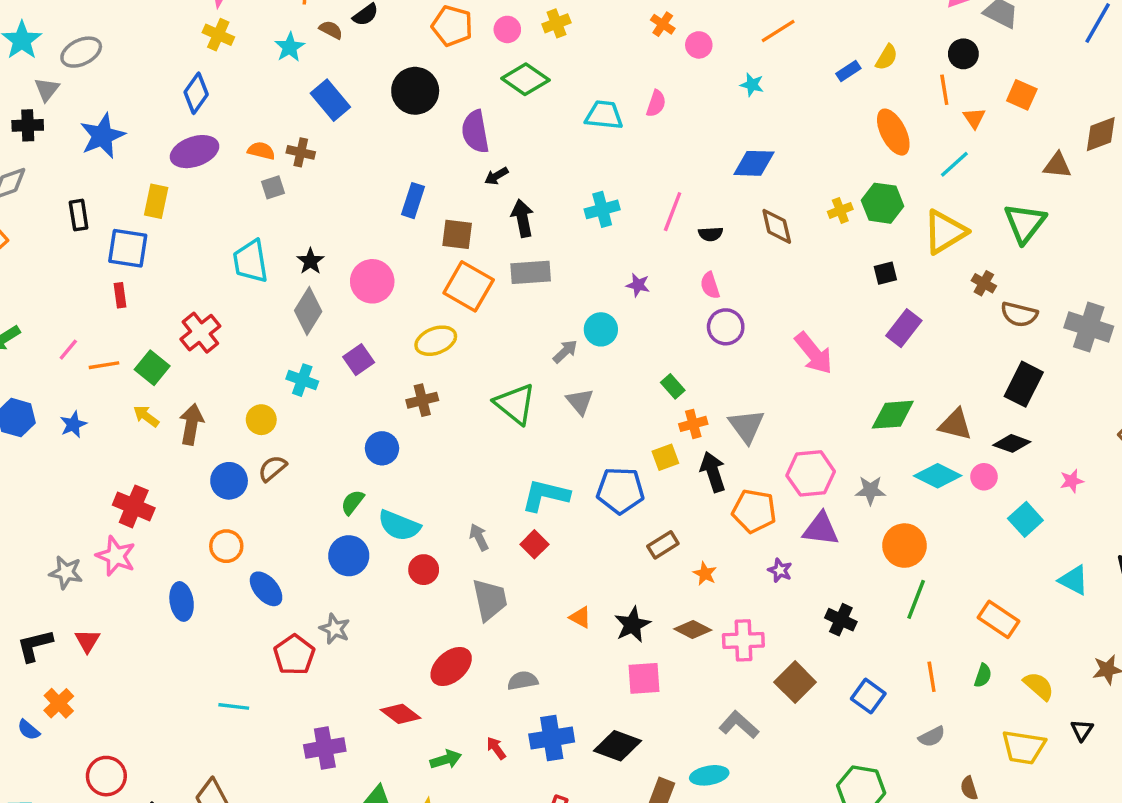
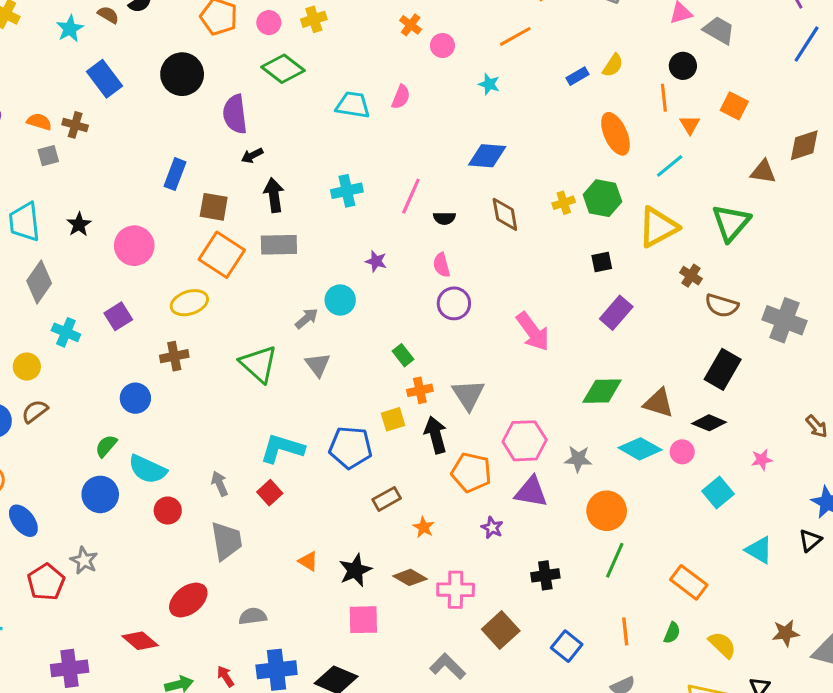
gray diamond: (308, 311) -> (39, 282), moved
black cross: (841, 620) -> (545, 575), turned -36

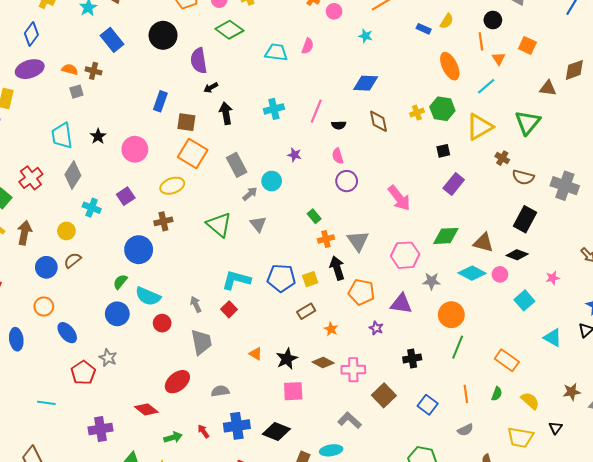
blue rectangle: (577, 76) -> (424, 29), turned 56
gray rectangle: (279, 245) -> (237, 165), moved, turned 65
blue circle: (135, 398) -> (139, 250), size x1.4
yellow square: (393, 419) -> (310, 279), moved
pink hexagon: (525, 441) -> (405, 255), moved

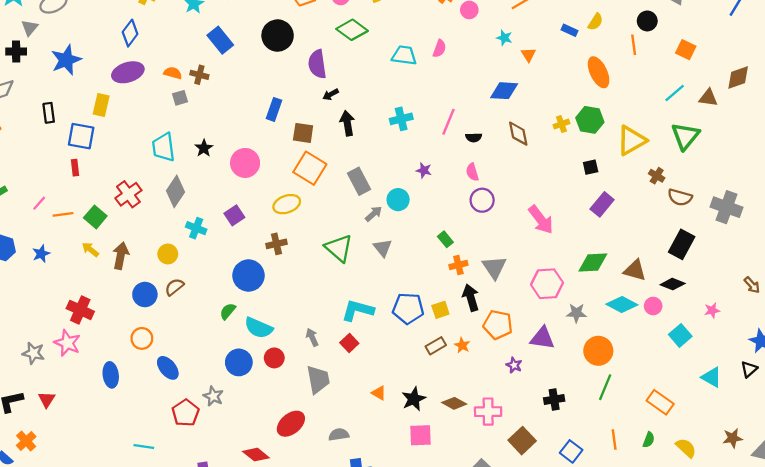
orange triangle: (499, 59) -> (528, 55), moved
cyan line: (486, 86) -> (675, 93), moved
blue circle: (117, 314) -> (239, 362), moved
orange star: (331, 329) -> (462, 345), moved

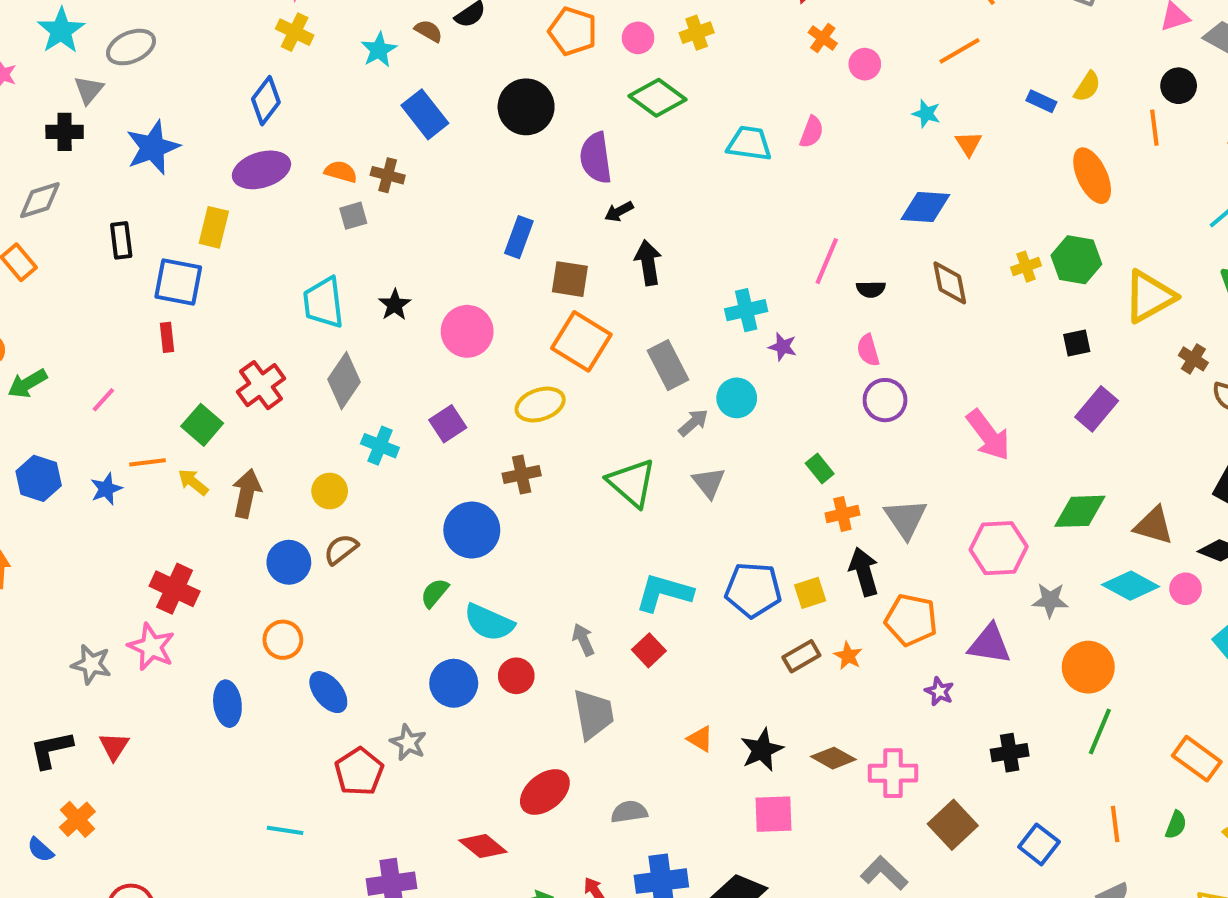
cyan cross: (401, 119) -> (746, 310), moved
orange line: (63, 214) -> (147, 462), moved

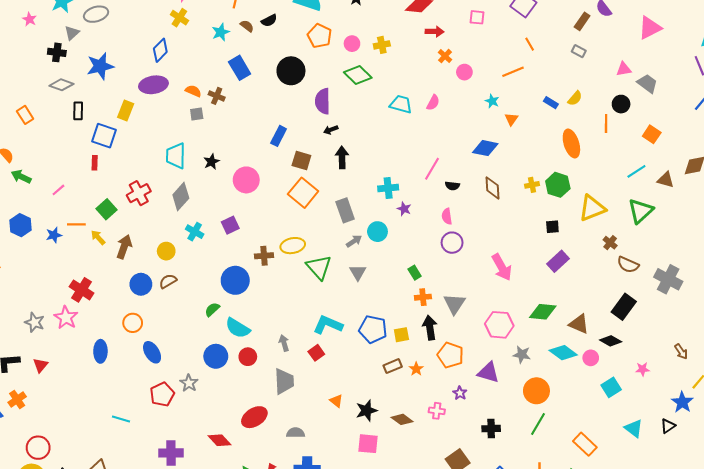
gray diamond: (40, 200) -> (62, 85), moved, turned 30
green arrow: (27, 384) -> (21, 177), turned 48
yellow ellipse: (540, 405) -> (293, 246), moved
pink cross: (893, 773) -> (437, 411), moved, size x0.7

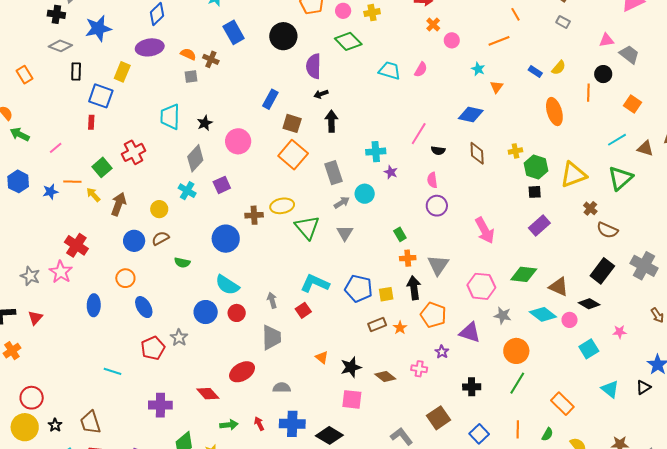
green hexagon: (558, 185) -> (536, 167), moved
gray diamond: (181, 196) -> (195, 158), moved
gray cross: (668, 279) -> (644, 266), moved
green semicircle: (212, 309) -> (182, 263), moved, turned -126

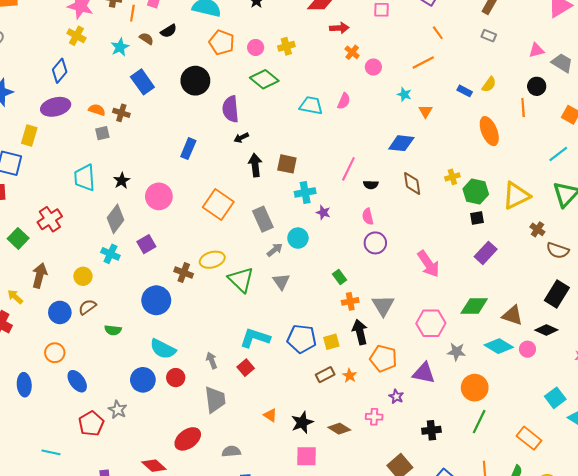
brown square: (292, 123) -> (287, 164), moved
yellow arrow: (93, 195) -> (15, 297), moved
brown cross: (254, 215) -> (184, 273), turned 30
cyan square: (589, 349) -> (555, 398), moved

